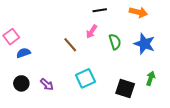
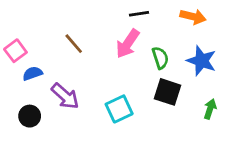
pink arrow: (92, 32) -> (128, 44), size x1.5
brown line: (70, 45) -> (74, 44), moved
purple arrow: (47, 84) -> (65, 96), moved, size x1.5
black square: (125, 88) -> (167, 92), moved

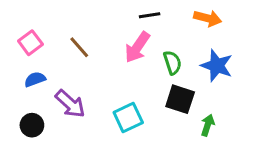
pink square: (15, 51) -> (30, 43), moved
green arrow: (210, 109) -> (208, 125), moved

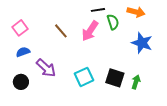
brown line: (79, 47) -> (61, 31), moved
green semicircle: (172, 63) -> (113, 22), moved
black square: (180, 99) -> (115, 78), moved

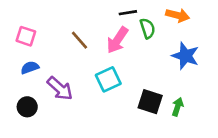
pink square: (20, 28) -> (26, 36), turned -35
cyan square: (84, 77) -> (108, 79), moved

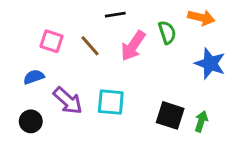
black line: (128, 13) -> (115, 15), moved
pink square: (26, 36) -> (52, 41), moved
cyan square: (108, 79) -> (111, 102), moved, turned 30

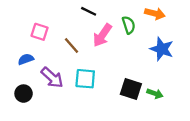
black line: (115, 15) -> (89, 11), turned 35
brown line: (90, 46) -> (72, 46), moved
green arrow: (201, 121) -> (155, 94), turned 91

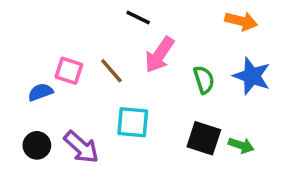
green semicircle: (129, 25) -> (204, 80), moved
pink square: (40, 32) -> (69, 71), moved
purple arrow: (52, 78) -> (81, 147), moved

